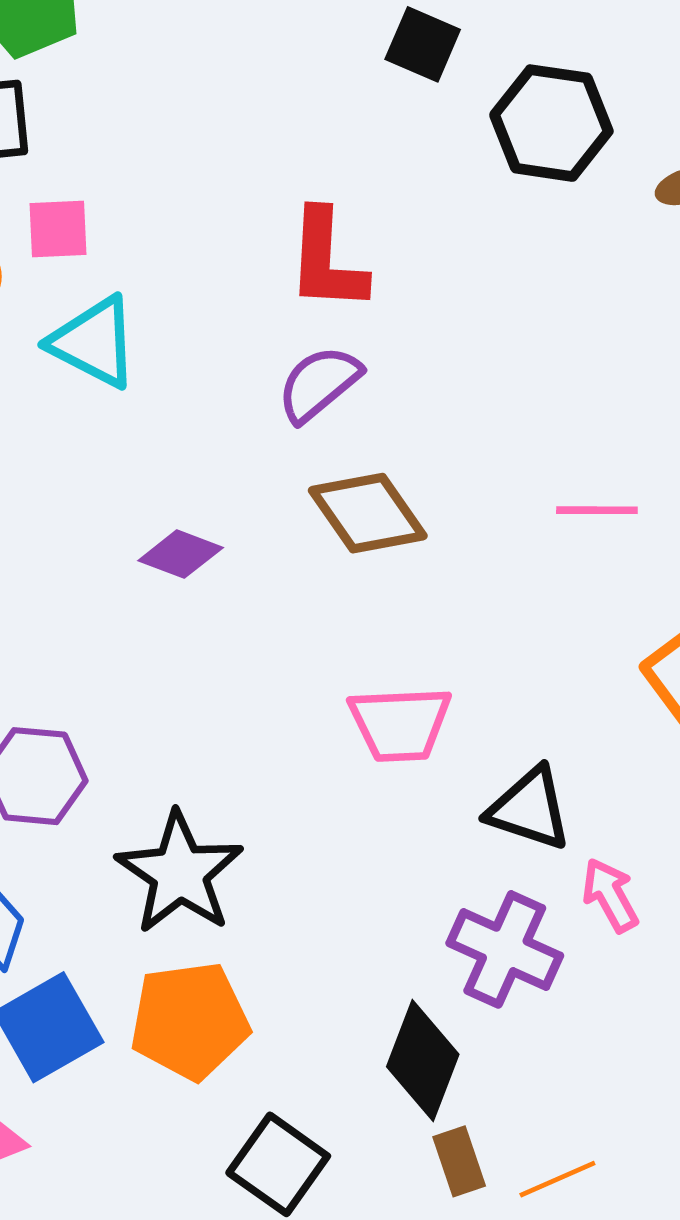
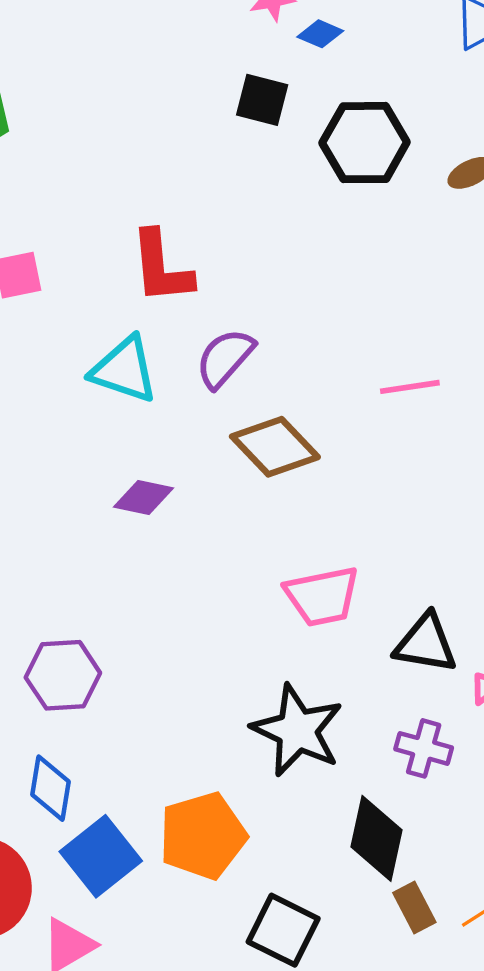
red L-shape: (327, 261) -> (161, 267), moved
cyan triangle: (94, 342) -> (124, 370), moved
pink line: (597, 510) -> (410, 387), moved
black star: (180, 873) -> (297, 730), moved
purple cross: (505, 949) -> (424, 748), size x0.7

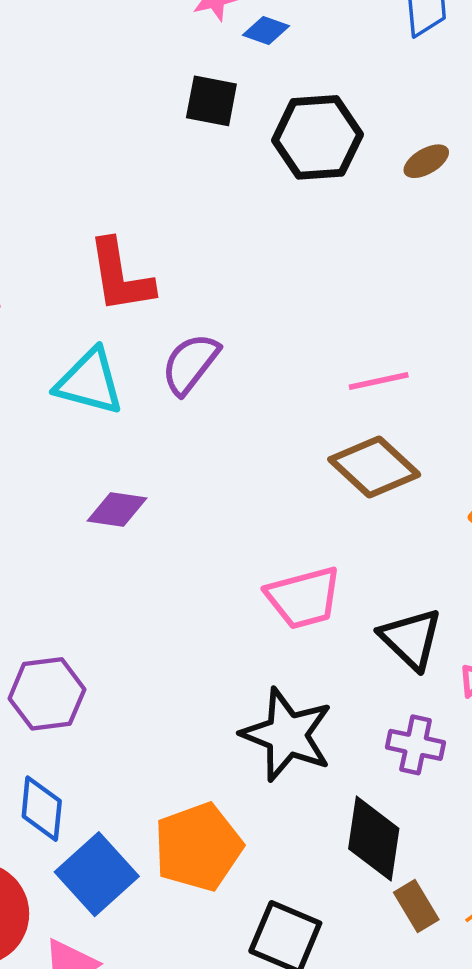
brown diamond: (275, 447) -> (374, 467), moved
black triangle: (426, 643) -> (411, 639), turned 38

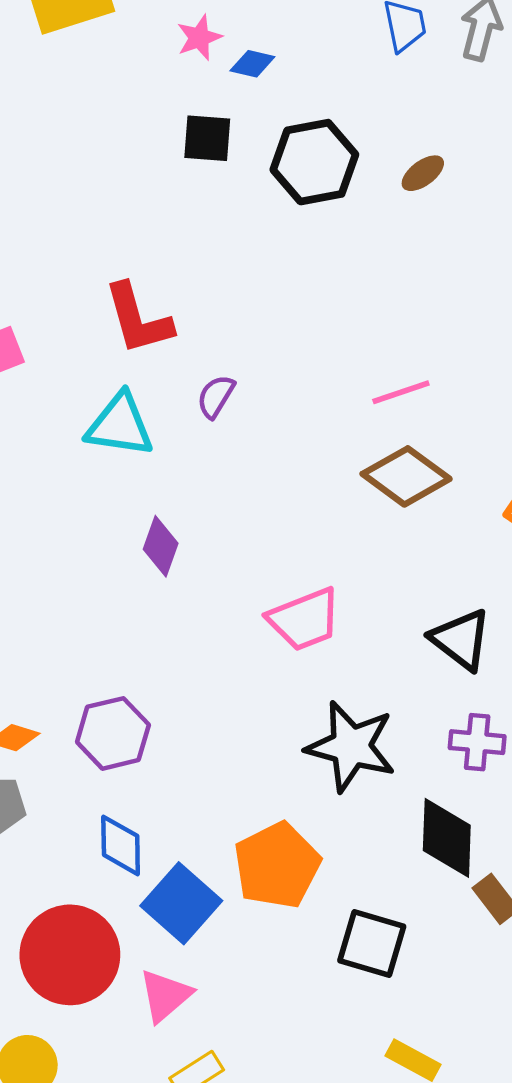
purple semicircle: (190, 364) -> (216, 396), size x0.7
purple diamond: (117, 510) -> (161, 546), turned -72
pink trapezoid: (304, 598) -> (304, 619), moved

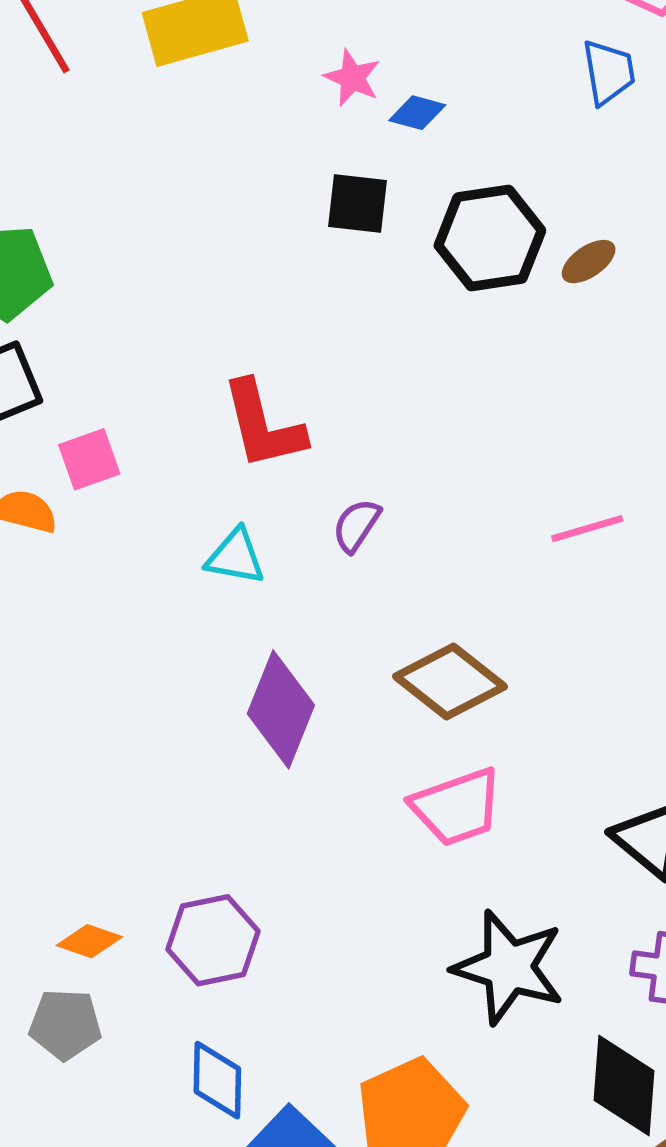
pink star: (199, 38) -> (352, 78), turned -30
brown ellipse: (423, 173) -> (589, 262), moved
cyan triangle: (120, 425) -> (236, 557), size x0.7
brown diamond: (406, 476) -> (450, 681), moved
purple diamond: (161, 546) -> (281, 709), size x1.5

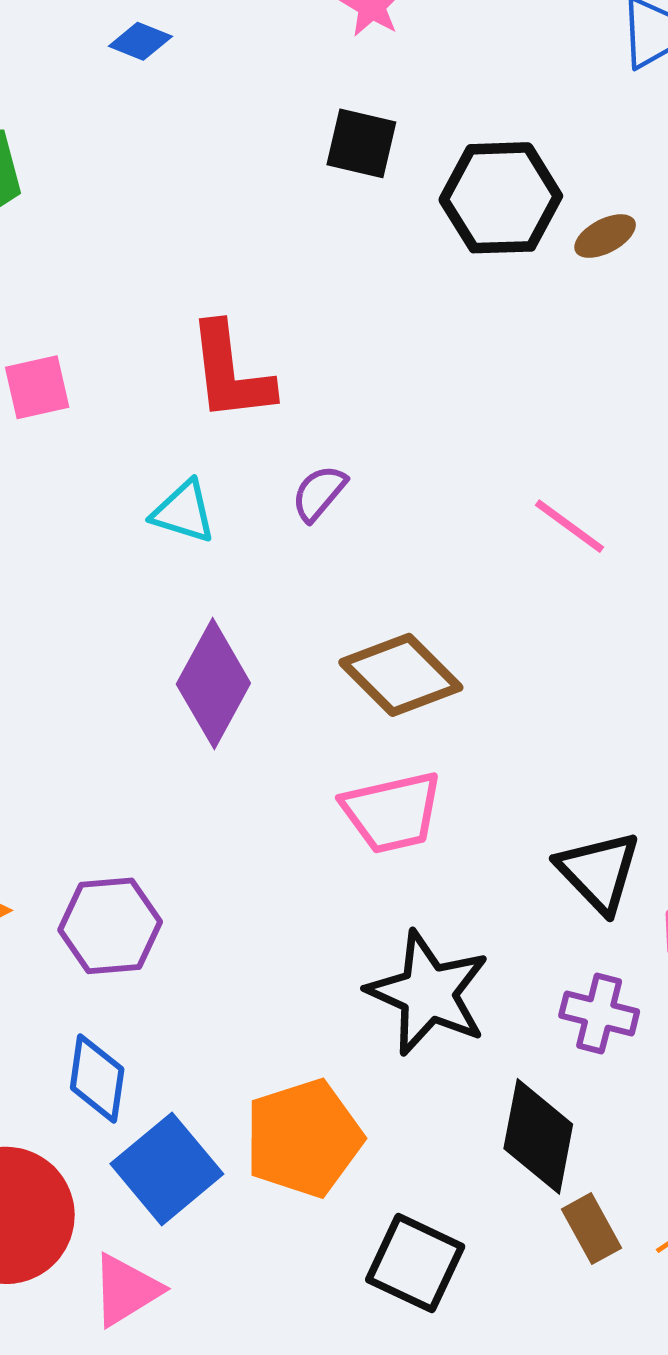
blue diamond: (417, 113) -> (140, 41), moved
pink line: (587, 529) -> (569, 526), turned 46

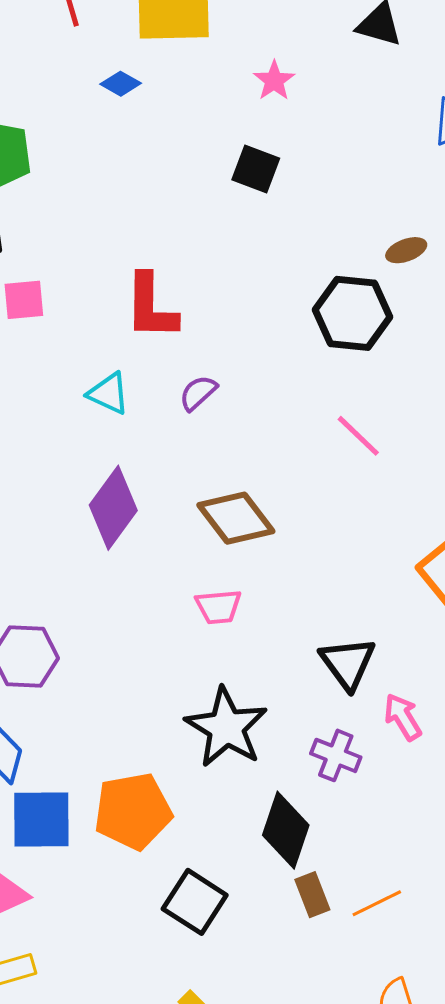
black hexagon: (501, 198) -> (352, 313), moved
pink trapezoid: (392, 812) -> (218, 607), size x0.7
blue square: (167, 1169) -> (41, 819), turned 32

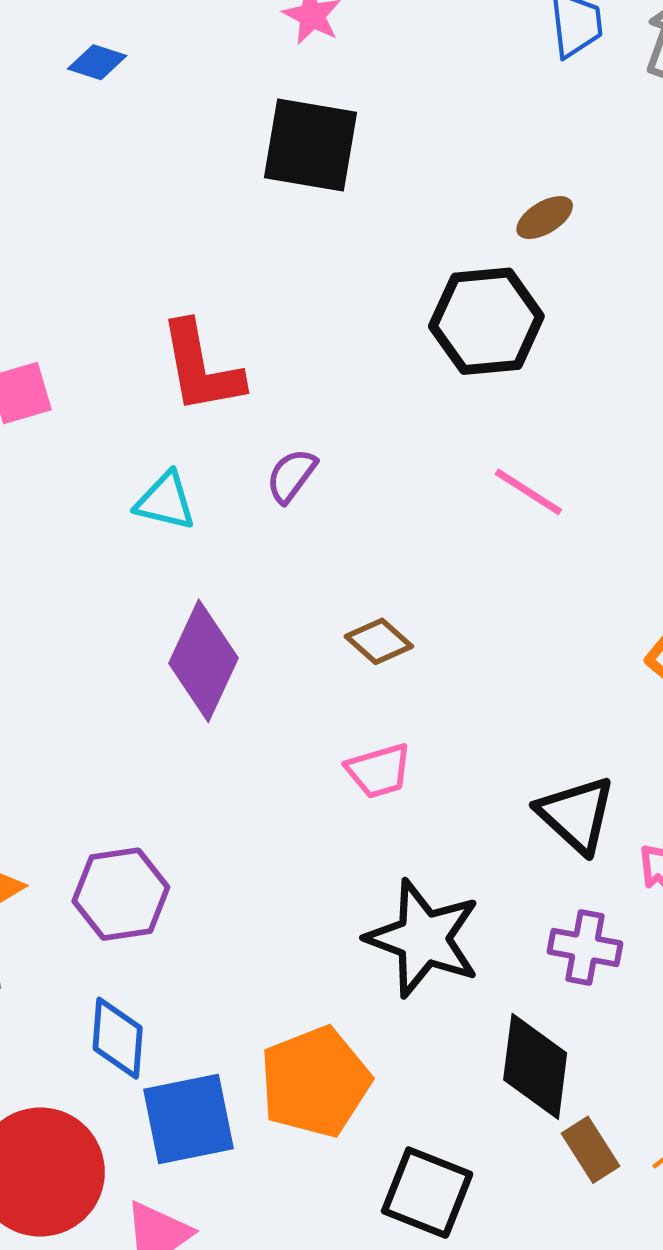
black square: (256, 169) -> (310, 145), size x1.5
brown diamond: (236, 518) -> (379, 641), size x0.6

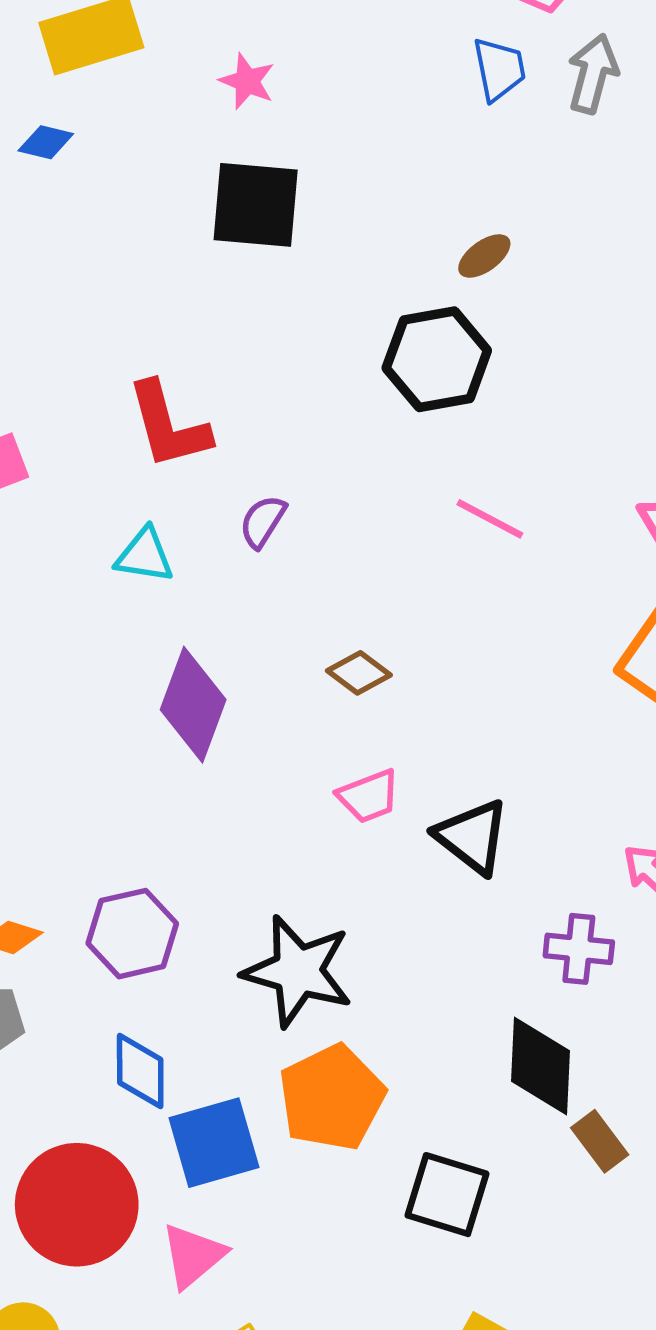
black triangle: (576, 815) -> (472, 837), moved
black star: (423, 938) -> (298, 971), moved

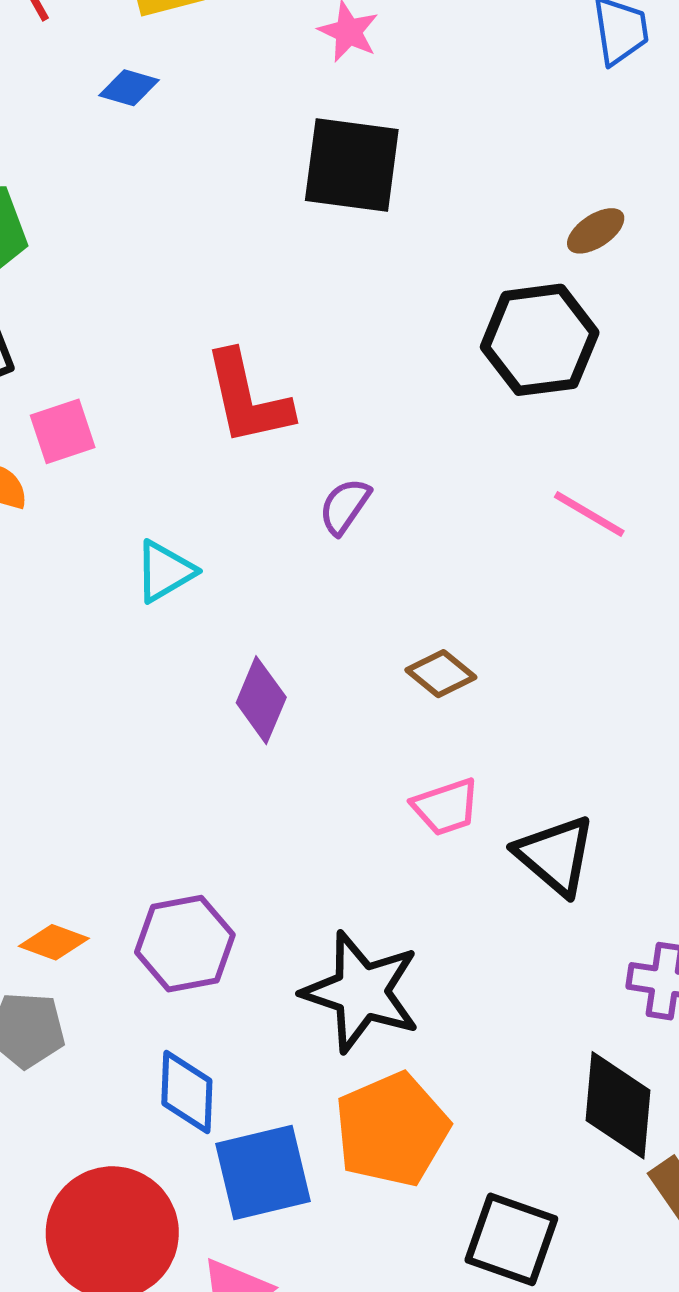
cyan triangle: (145, 555) -> (165, 571), moved, turned -42
purple diamond: (193, 705) -> (261, 700), size x0.7

